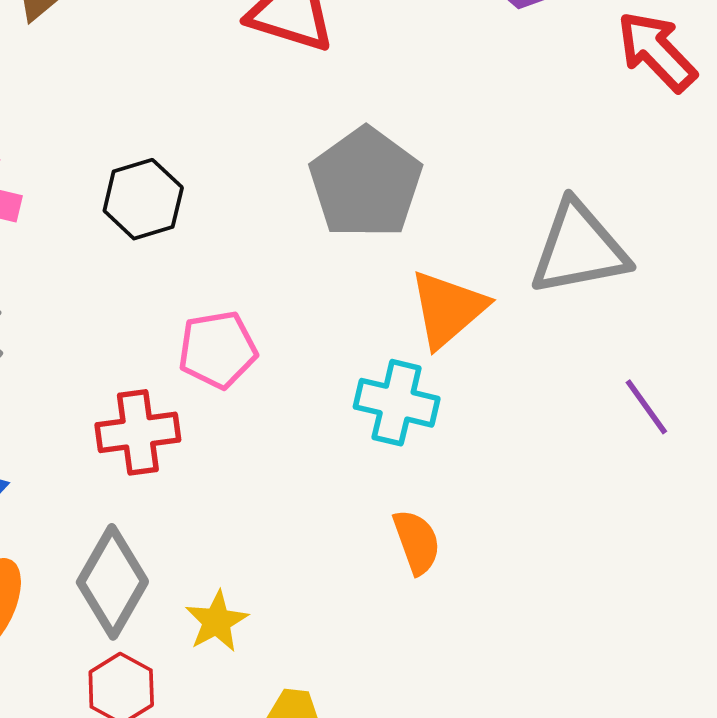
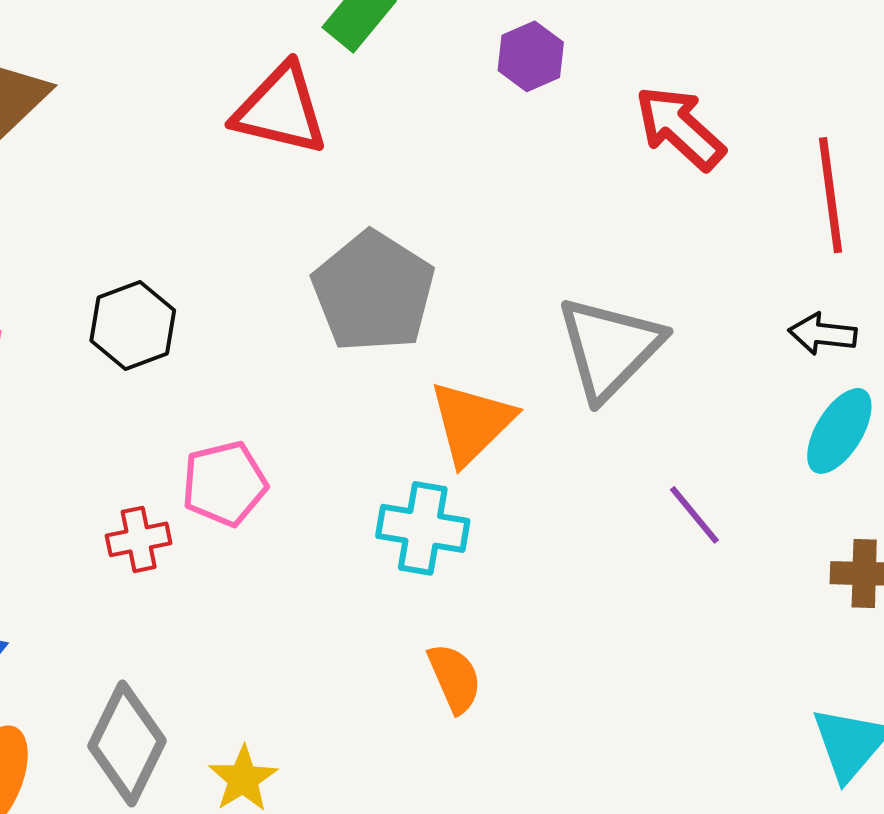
gray triangle: (579, 249) -> (610, 348), turned -31
red cross: (138, 432) -> (139, 539), moved, size x0.7

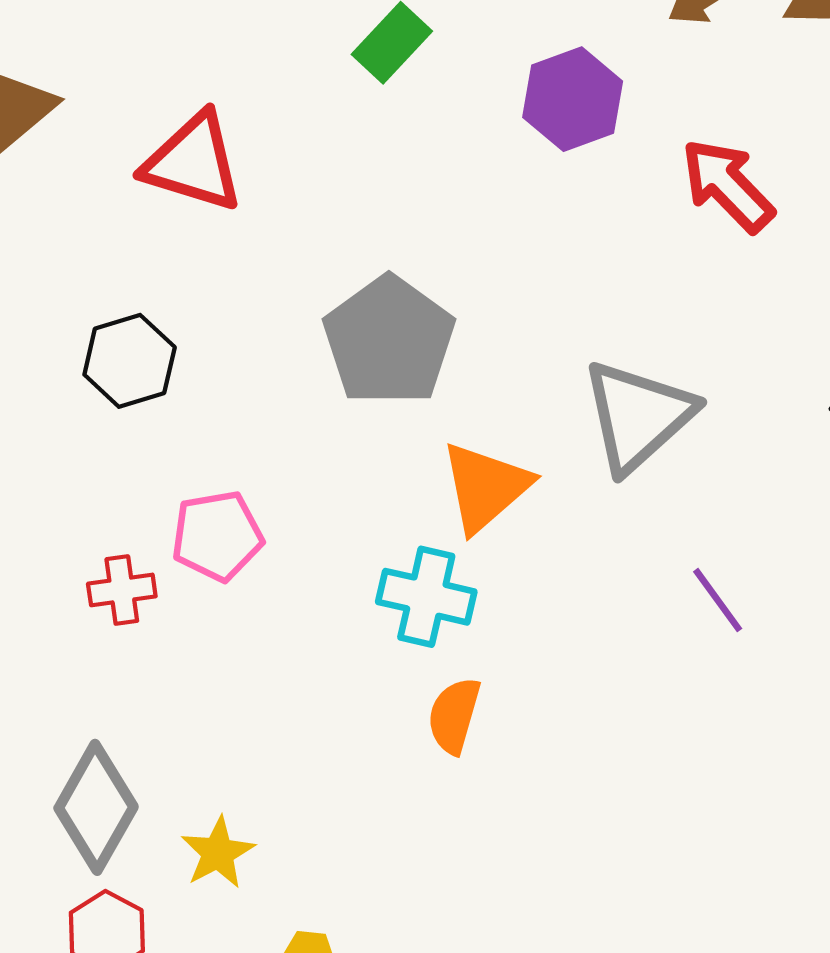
purple hexagon: (531, 56) -> (573, 99), size x1.4
red triangle: (281, 110) -> (193, 162), moved
orange semicircle: (455, 678) -> (454, 716), moved, turned -144

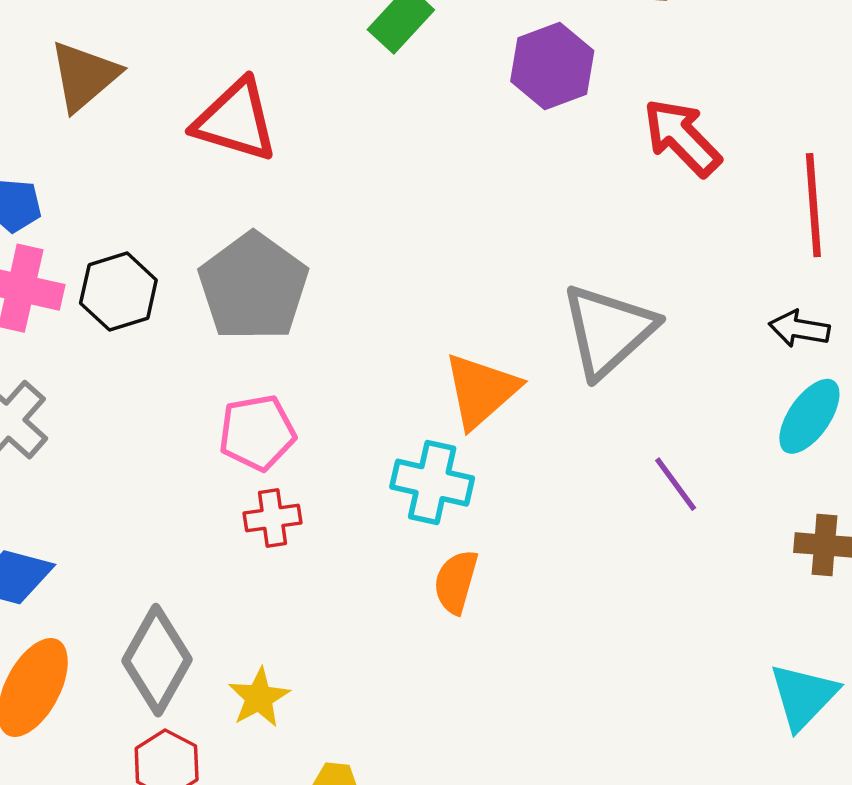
gray pentagon: (389, 341) -> (253, 287), moved
black hexagon: (130, 361) -> (118, 292), moved
red cross: (122, 590) -> (273, 518), moved

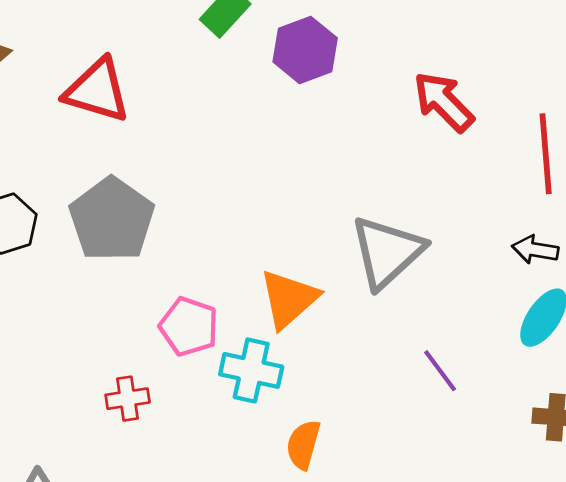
purple hexagon: (552, 66) -> (305, 50), moved
pink pentagon: (257, 433) -> (189, 327), moved, turned 30
orange semicircle: (456, 582) -> (303, 445), moved

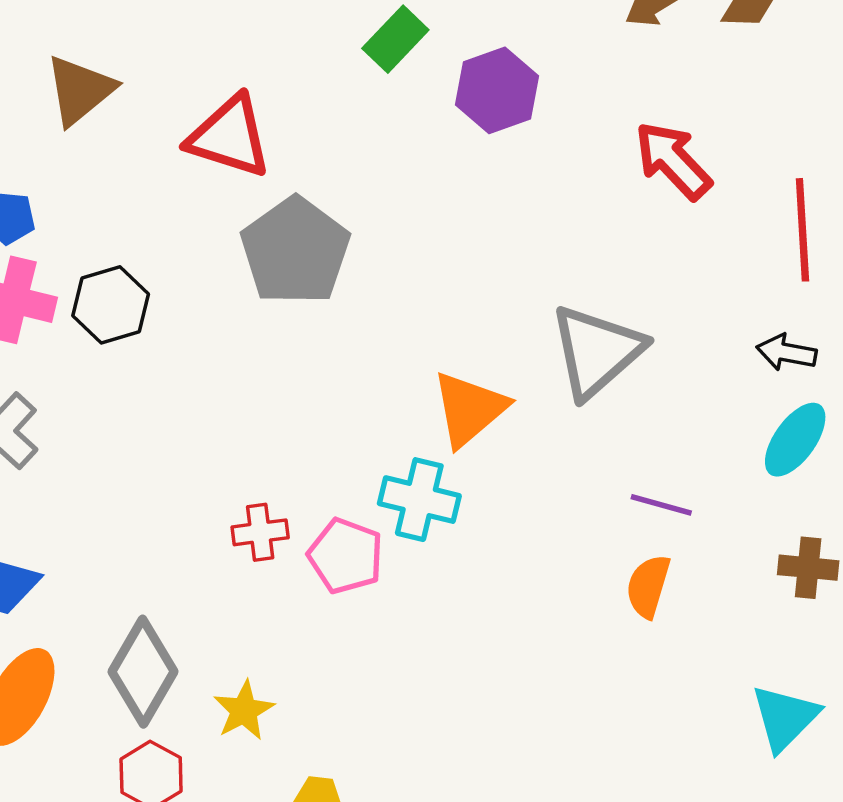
gray pentagon: (112, 219) -> (295, 251), moved
pink pentagon: (189, 327) -> (346, 556), moved
purple line: (440, 371) -> (661, 505), turned -39
orange semicircle: (303, 445) -> (648, 586), moved

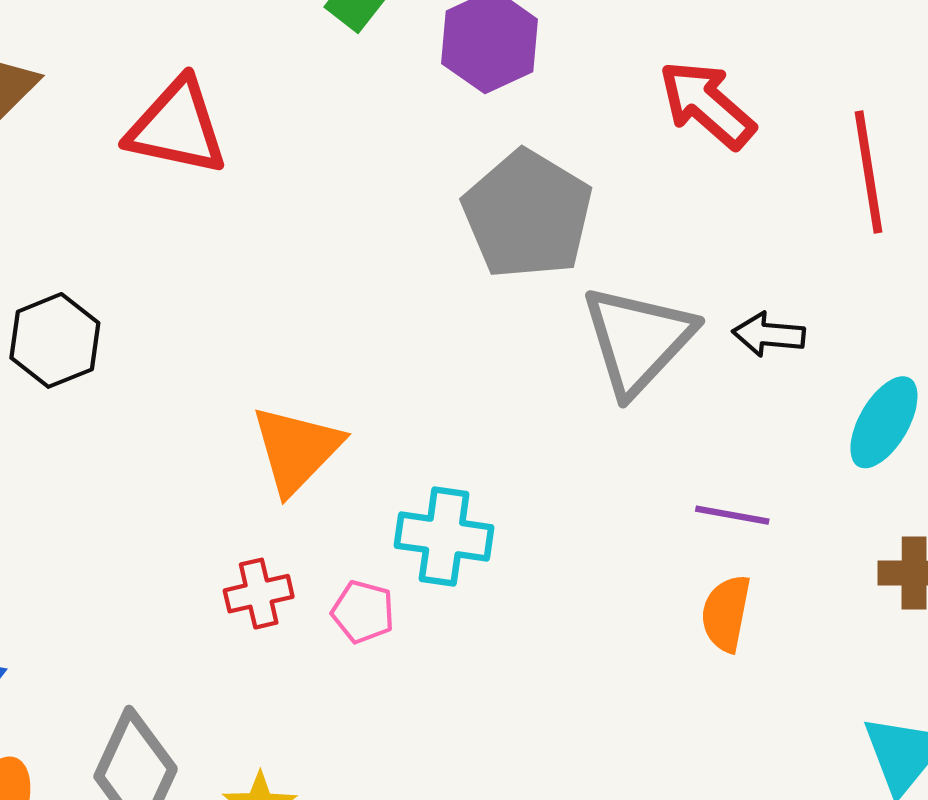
gray pentagon: (295, 251) -> (528, 215), moved
black arrow: (786, 352) -> (769, 334), moved
orange triangle: (469, 409) -> (297, 449), moved
pink pentagon: (346, 556) -> (363, 612), size x0.7

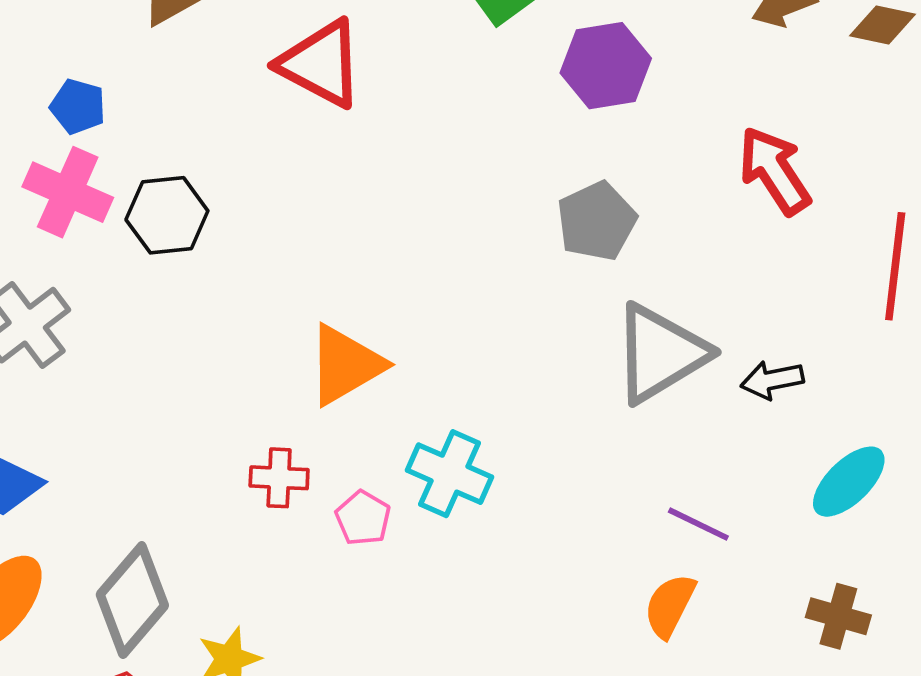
gray pentagon: (528, 215) -> (597, 221), size x0.7
black arrow: (769, 334) -> (772, 380), turned -32

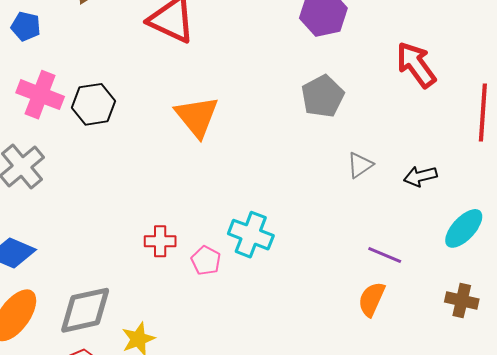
blue pentagon: (78, 106) -> (26, 26), moved
gray triangle: (660, 353) -> (360, 165), size x0.5
orange triangle: (345, 365) -> (197, 117), moved, turned -36
gray diamond: (132, 600) -> (85, 310), turned 40

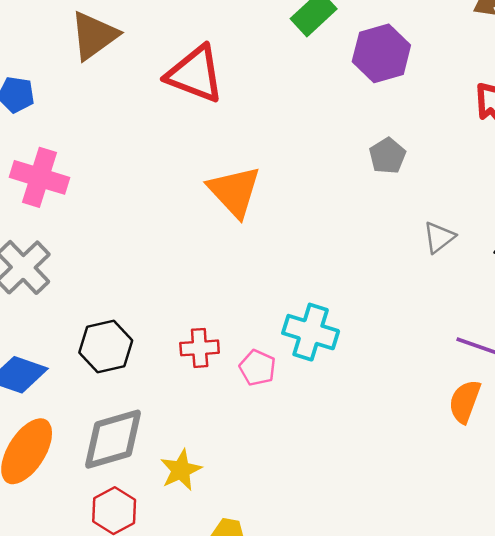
gray pentagon: (323, 96) -> (387, 156), size x0.7
black hexagon: (93, 104) -> (106, 347), moved

